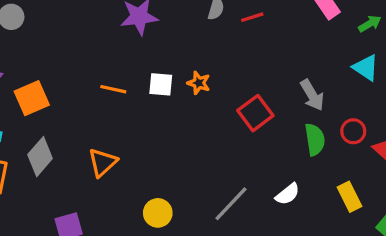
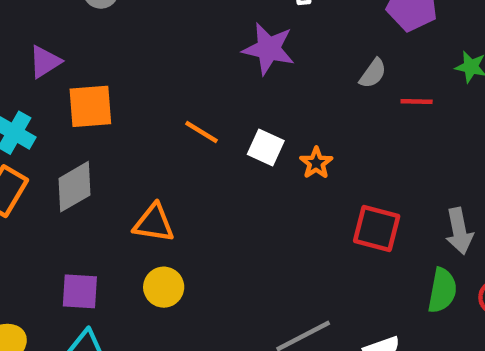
red square: (255, 113) -> (377, 229), turned 32
orange triangle: (103, 162) -> (154, 223), turned 32
yellow circle: (158, 213) -> (164, 287), moved

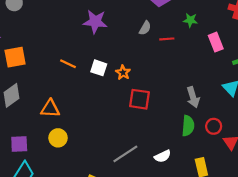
red square: (377, 229) -> (139, 99), moved

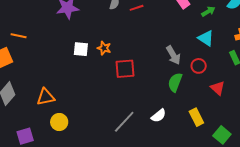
orange line: (68, 64) -> (19, 36), moved
green semicircle: (188, 126) -> (175, 82), turned -150
red circle: (214, 126) -> (199, 66), moved

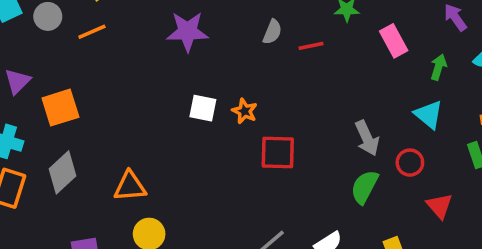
green arrow: (208, 11) -> (438, 67), turned -48
orange line: (19, 36) -> (92, 32), moved, turned -42

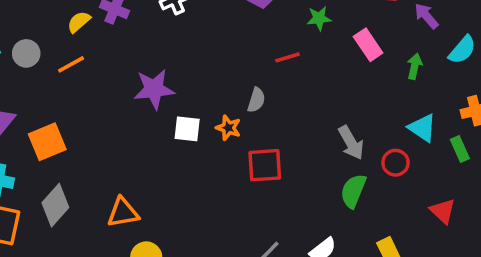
purple star: (188, 32) -> (154, 89), moved
gray semicircle: (272, 32) -> (256, 100), moved
cyan triangle: (429, 115) -> (422, 128), moved
red triangle: (440, 206) -> (443, 211), moved

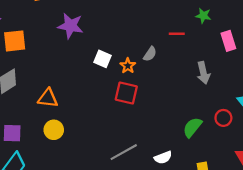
purple star: (154, 89) -> (70, 26), moved
gray arrow: (351, 143) -> (203, 73), moved
red square: (265, 165) -> (126, 93), moved

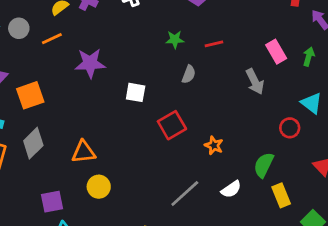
green star: (203, 16) -> (175, 39), moved
pink rectangle: (228, 41) -> (276, 52), moved
orange star: (128, 66) -> (214, 145), moved
red square: (126, 93) -> (172, 125), turned -30
green semicircle: (192, 127) -> (264, 165), moved

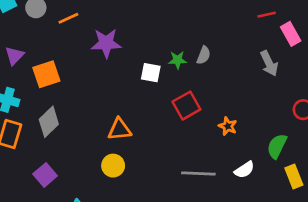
green star: (175, 39) -> (178, 60), moved
red line: (214, 44) -> (267, 15), moved
orange triangle: (84, 152) -> (120, 129), moved
gray line: (185, 194) -> (198, 173), turned 44
purple square: (52, 202) -> (45, 175), moved, turned -30

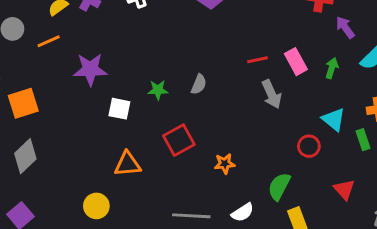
red line: (267, 15) -> (257, 60), moved
green star: (178, 60) -> (158, 90), moved
white square: (151, 73) -> (119, 109), moved
orange star: (228, 126) -> (225, 164), turned -30
orange triangle: (120, 129) -> (127, 164), moved

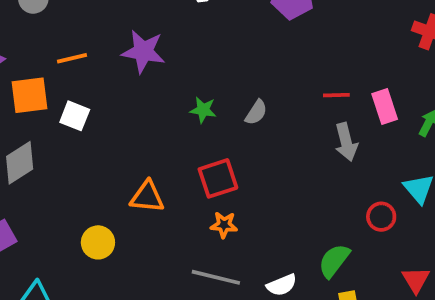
orange line: (49, 41) -> (72, 58), moved
purple star: (90, 69) -> (143, 51), moved
white square: (119, 109) -> (75, 116), moved
orange star: (225, 164) -> (224, 225), moved

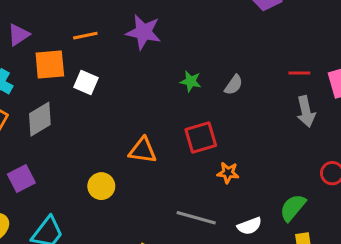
orange star: (224, 225) -> (228, 173), moved

